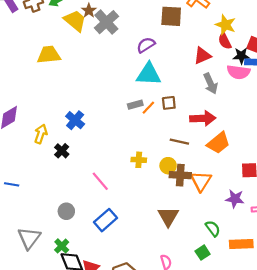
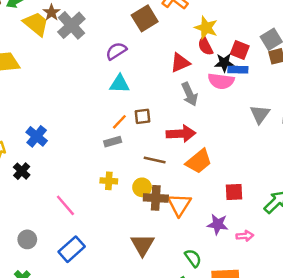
brown square: (171, 16) -> (145, 18), turned -35
cyan triangle: (149, 74) -> (120, 84), size x0.7
gray rectangle: (135, 105) -> (113, 142), moved

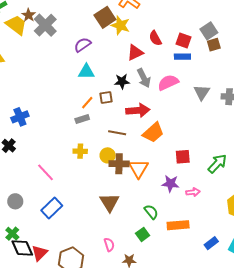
yellow star: (206, 28) -> (120, 25), moved
black star: (224, 63) -> (122, 81), moved
pink semicircle: (221, 81) -> (168, 82), moved, turned 150
blue cross: (37, 136) -> (20, 117), turned 30

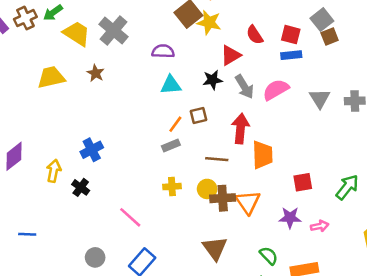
brown star: (29, 15) -> (96, 73), moved
purple semicircle: (83, 45) -> (163, 51), turned 42
black star: (122, 81) -> (213, 80), moved
red arrow: (138, 110) -> (240, 129), turned -75
orange trapezoid: (153, 133) -> (262, 155), turned -45

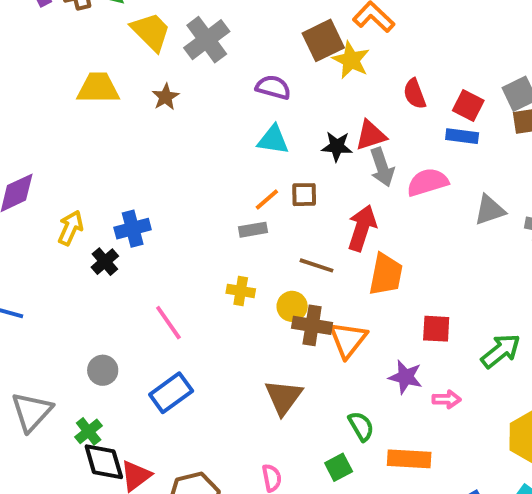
red triangle: (231, 55) -> (371, 135), moved
gray triangle: (320, 98) -> (490, 210), turned 30
blue cross: (92, 150) -> (133, 229), moved

